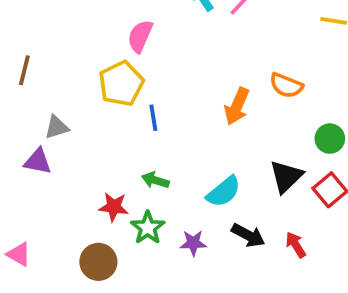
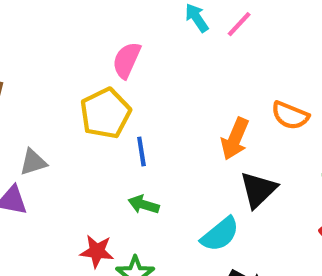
black triangle: (286, 176) -> (258, 190), moved
green arrow: (155, 180) -> (144, 205), moved

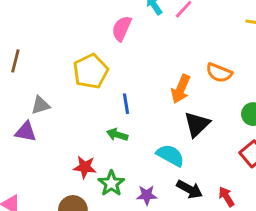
pink semicircle: (127, 60) -> (122, 28), moved
blue line: (141, 152) -> (126, 104), moved
cyan semicircle: (220, 234) -> (170, 155), turned -112

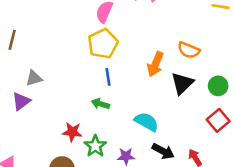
yellow pentagon: (91, 71) -> (103, 44), moved
black triangle: (197, 124) -> (182, 83), moved
purple triangle: (26, 132) -> (21, 101), turned -48

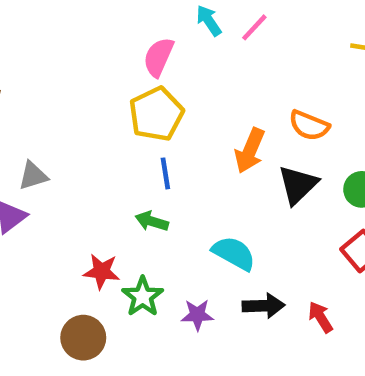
black arrow: (163, 151) -> (263, 306), turned -30

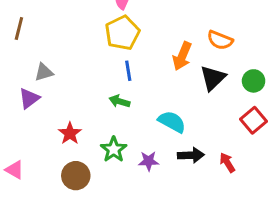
red star: (102, 271) -> (70, 133), moved, turned 30

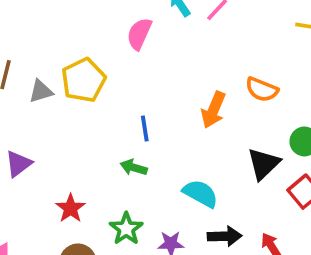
yellow pentagon: (122, 33) -> (83, 80), moved
gray triangle: (44, 72) -> (41, 91), moved
black triangle: (213, 78) -> (264, 164), moved

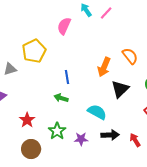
orange semicircle: (262, 89) -> (130, 56), turned -150
gray triangle: (41, 91) -> (10, 69), moved
black triangle: (264, 164) -> (120, 89), moved

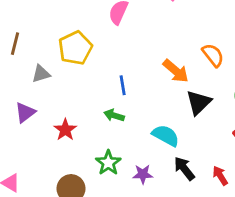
orange arrow: (104, 67) -> (176, 71), turned -72
red star: (27, 120) -> (65, 130), moved
black arrow: (110, 135) -> (184, 168), turned -126

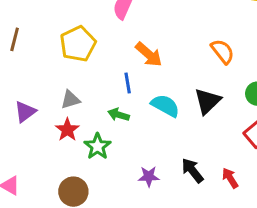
orange arrow: (176, 71) -> (149, 54), moved
gray triangle: (41, 74) -> (70, 100), moved
cyan semicircle: (166, 135) -> (165, 106), moved
green star: (108, 163) -> (97, 146), moved

